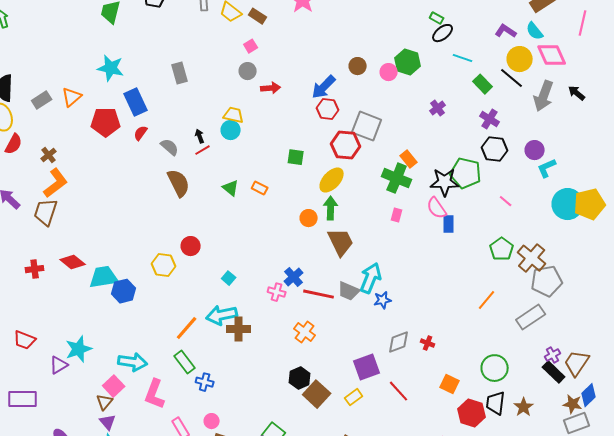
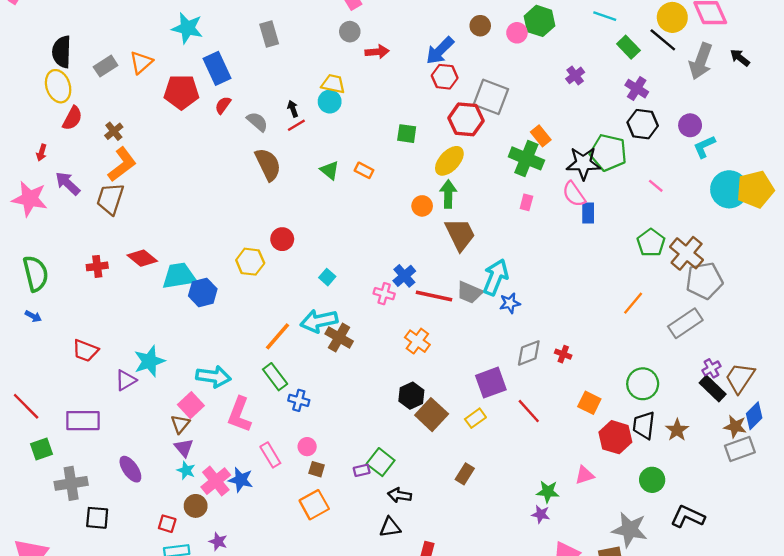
brown cross: (239, 329) -> (339, 338), turned 30

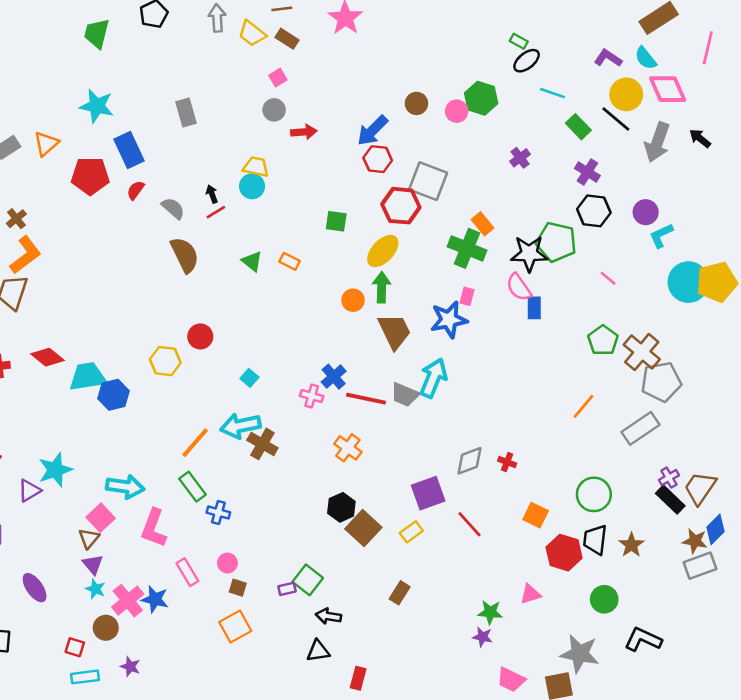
blue star: (510, 303) -> (449, 320), moved, size x1.6

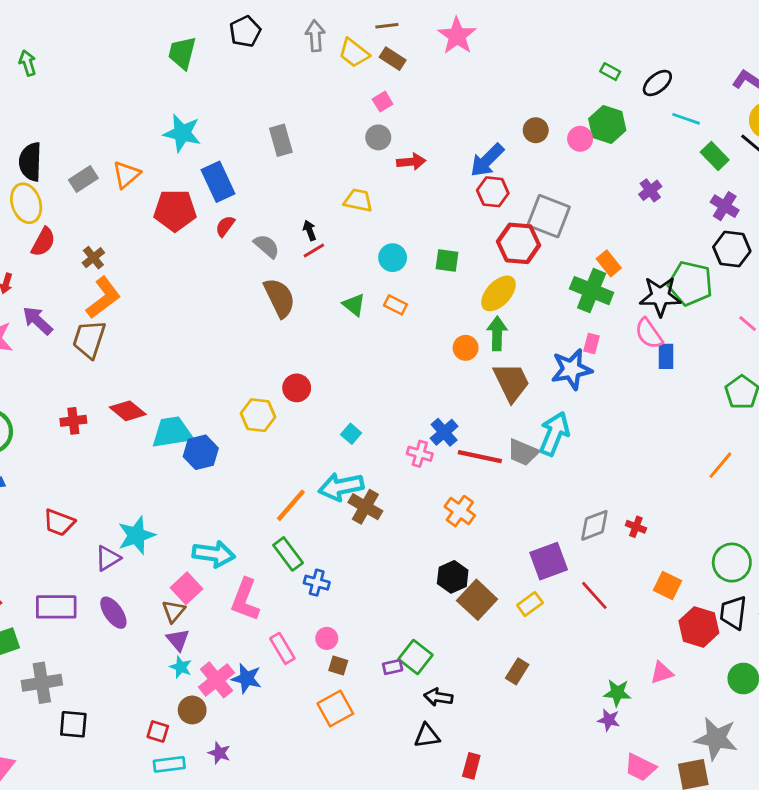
green rectangle: (519, 41) -> (610, 72), moved
cyan circle: (252, 186) -> (393, 258), moved
purple ellipse: (35, 588) -> (113, 613), moved

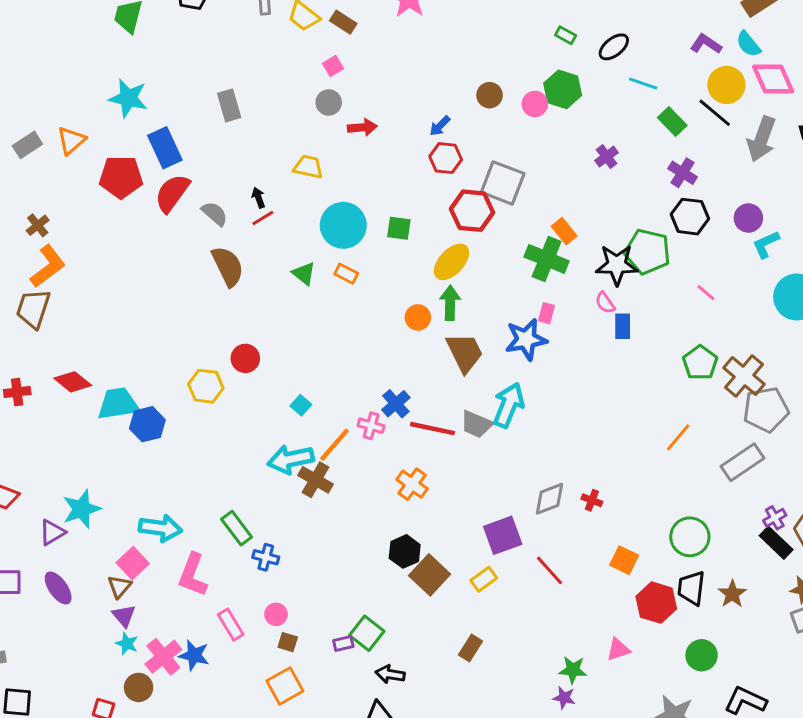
blue arrow: (487, 160) -> (440, 126), size x0.6
red semicircle: (225, 226) -> (172, 193), size x1.8
cyan circle: (393, 258) -> (343, 225), size x1.6
pink semicircle: (649, 334) -> (605, 303), size x0.7
orange line: (291, 505) -> (335, 445), moved

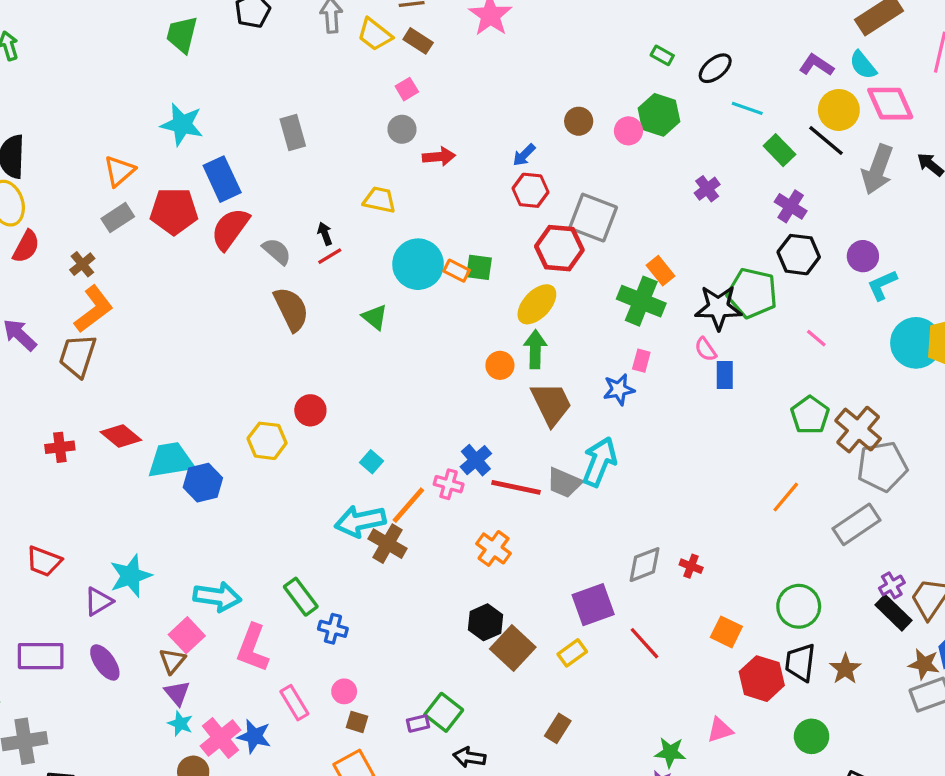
gray rectangle: (27, 145) -> (118, 218), moved
orange rectangle: (346, 274) -> (457, 271), moved
blue star: (526, 339) -> (619, 389), size x0.7

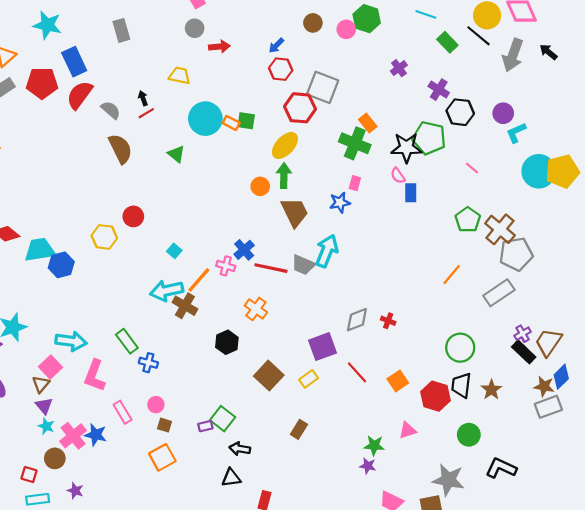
purple cross: (791, 206) -> (439, 90), moved
black hexagon: (485, 622) -> (227, 342), moved
orange square: (726, 632) -> (398, 381), moved, turned 30

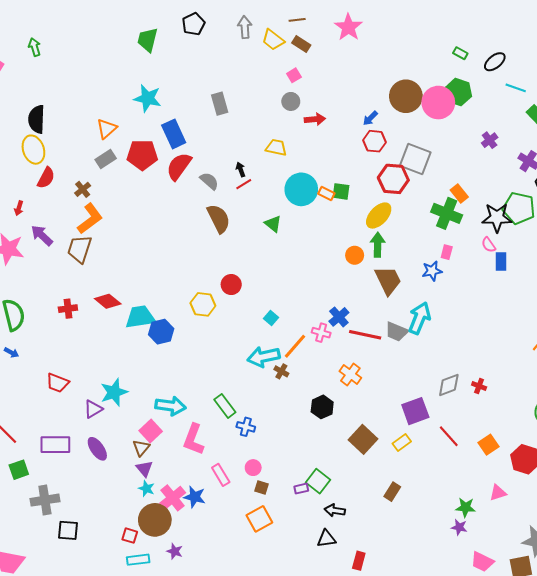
brown circle: (313, 23) -> (406, 96), size x1.8
pink circle: (346, 29) -> (438, 103), size x1.8
brown cross: (185, 306) -> (281, 371), size x0.6
brown circle: (55, 458) -> (155, 520), size x1.6

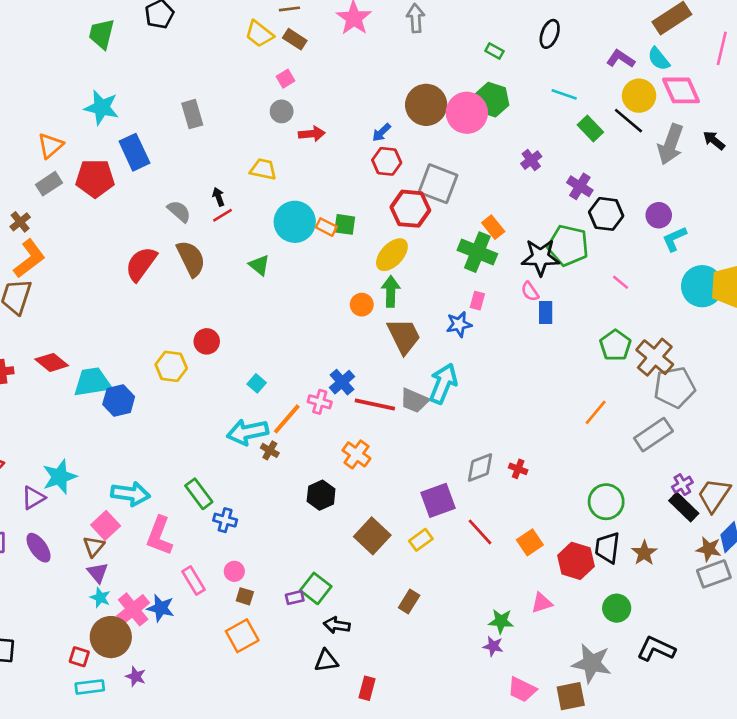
gray arrow: (245, 27) -> (416, 18), moved
black ellipse: (495, 62) -> (550, 34), moved, turned -30
red semicircle: (179, 166) -> (141, 264), moved

